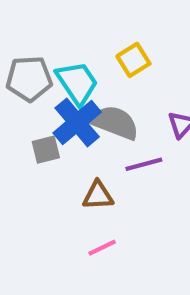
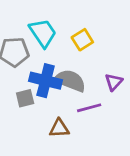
cyan trapezoid: (77, 83) -> (43, 33), moved
blue cross: (77, 122) -> (46, 81), turned -36

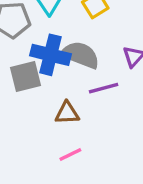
gray square: (25, 98) -> (26, 76), size x1.4

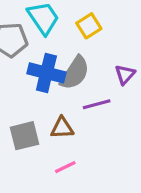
gray semicircle: (80, 55) -> (75, 73), turned 102
gray square: (26, 76) -> (24, 136), moved

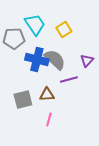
gray semicircle: (75, 73) -> (55, 60), turned -80
pink line: (65, 167) -> (49, 120), turned -48

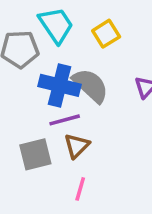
purple line: (69, 80) -> (65, 120), moved
brown triangle: (47, 94) -> (77, 146), turned -42

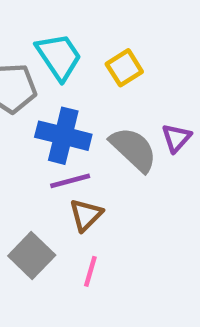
gray semicircle: (91, 85) -> (133, 149), moved
gray square: (35, 154) -> (32, 256), moved, turned -32

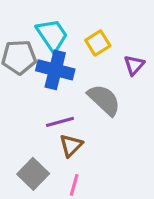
blue cross: (63, 136) -> (55, 70), moved
purple triangle: (176, 138) -> (134, 65), moved

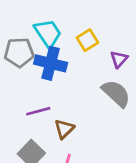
gray semicircle: (104, 100) -> (116, 93), moved
purple line: (60, 122) -> (38, 111), moved

